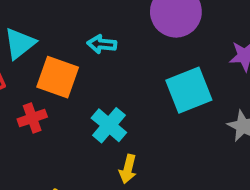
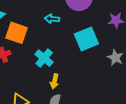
cyan arrow: (102, 44) -> (52, 19), moved

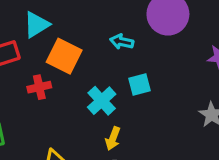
cyan square: (86, 39) -> (140, 85), moved, size x0.6

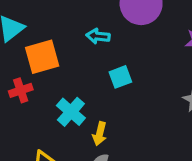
orange square: (64, 56) -> (42, 57), turned -36
cyan cross: (102, 101) -> (71, 112), moved

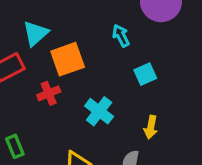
cyan arrow: (98, 36) -> (121, 36), turned 60
yellow arrow: (100, 134) -> (151, 127), moved

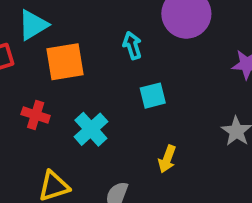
red cross: (49, 93) -> (36, 115), moved, turned 30
yellow arrow: (151, 127) -> (167, 159), moved

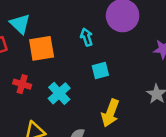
cyan triangle: (33, 25) -> (20, 24), turned -45
yellow arrow: (167, 159) -> (110, 113), size x1.5

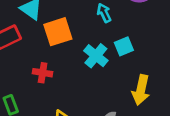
cyan cross: (59, 93) -> (96, 56), moved

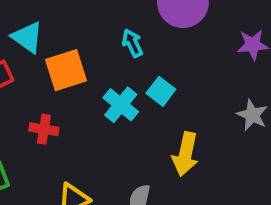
cyan square: (124, 46) -> (161, 91), turned -30

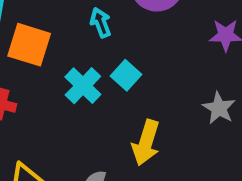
orange square: (66, 70) -> (29, 45), turned 30

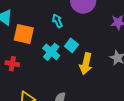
yellow arrow: (146, 143) -> (86, 64), moved

